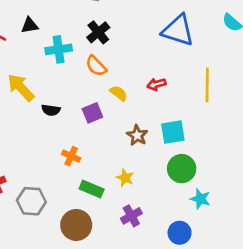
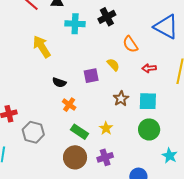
orange semicircle: (96, 66) -> (130, 44), moved
red arrow: (156, 84) -> (149, 68), moved
black semicircle: (51, 110) -> (59, 82), moved
cyan star: (200, 199) -> (170, 156), moved
brown circle: (76, 225) -> (75, 157), moved

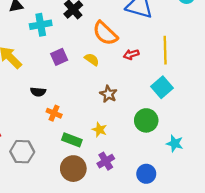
orange semicircle: (130, 44) -> (105, 33), size x1.4
purple square: (91, 76) -> (59, 57), moved
cyan square: (148, 101) -> (162, 87), moved, turned -30

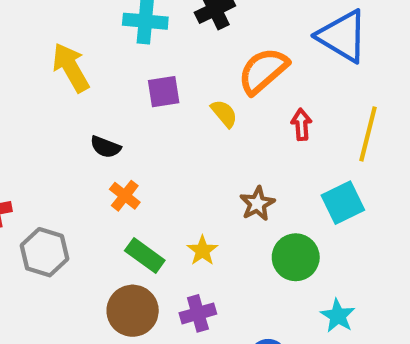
orange semicircle: (105, 33) -> (263, 71), turned 80
red arrow: (131, 54) -> (301, 124), turned 88
brown star: (108, 94) -> (257, 204), moved

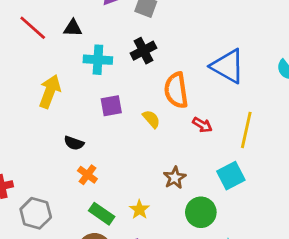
yellow arrow: (71, 68) -> (50, 91), turned 52
orange semicircle: (263, 71) -> (176, 90), turned -56
red arrow: (301, 124) -> (202, 125), turned 126

